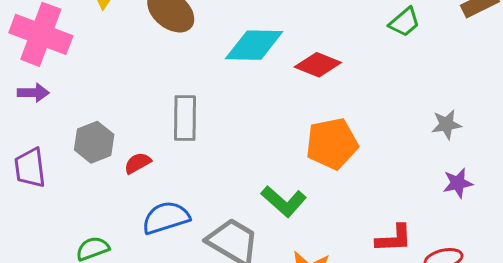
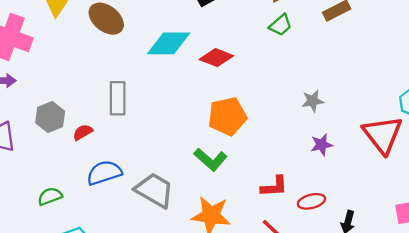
green L-shape: (284, 201) -> (211, 159), moved

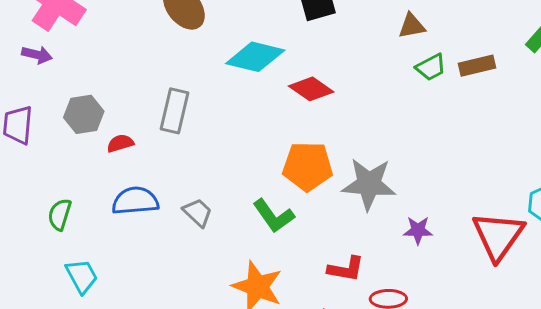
green trapezoid: (280, 25) -> (431, 67), moved
gray star: (313, 101) -> (369, 184), moved, size x1.8
gray trapezoid: (154, 190) -> (198, 213), moved, size x0.6
green semicircle: (50, 196) -> (60, 214), turned -65

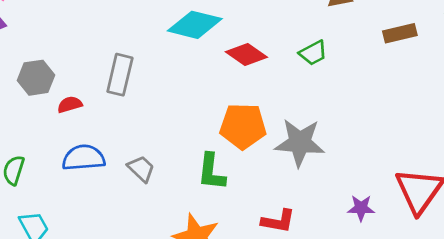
green trapezoid: (431, 67) -> (313, 53), moved
green L-shape: (274, 216) -> (211, 172), turned 42
purple star: (418, 230) -> (361, 208), moved

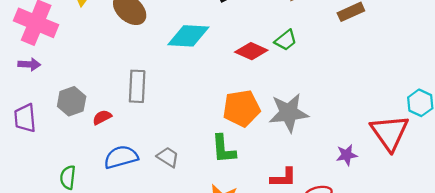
red diamond: (246, 55) -> (251, 51), moved

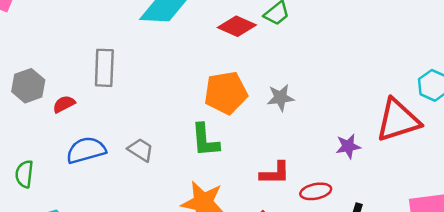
gray star: (289, 113) -> (280, 98), size x0.6
red triangle: (390, 133) -> (398, 120), turned 48

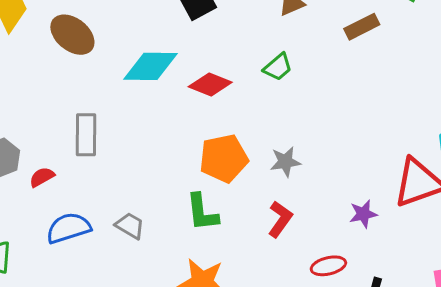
red diamond: (237, 26) -> (210, 84), moved
red L-shape: (275, 173) -> (280, 219), moved, turned -52

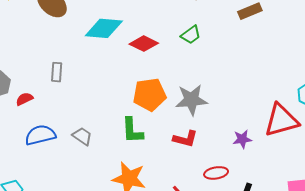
gray rectangle: (86, 135) -> (57, 72), size x0.7
gray star: (285, 162) -> (191, 100), size x1.5
red L-shape: (280, 219) -> (185, 139), turned 65

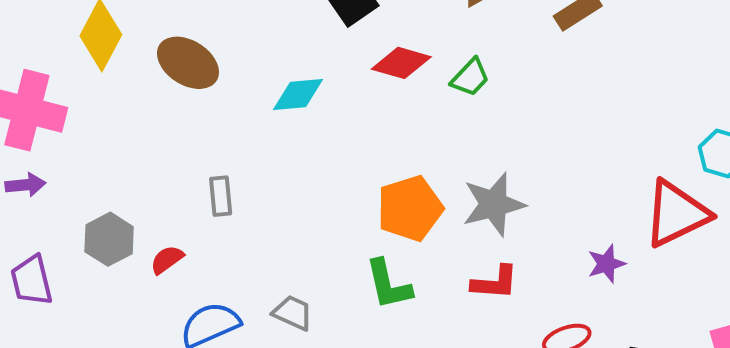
cyan diamond: (104, 28) -> (298, 95), size x0.7
red diamond: (144, 44) -> (401, 63), moved

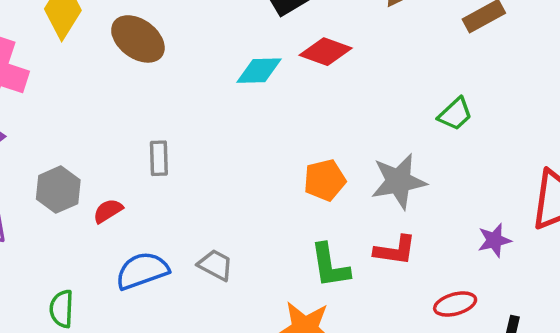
green trapezoid: (470, 77) -> (455, 114), moved
cyan diamond: (298, 95) -> (259, 71), moved
orange pentagon: (410, 208) -> (325, 180), size x0.7
green L-shape: (388, 284) -> (330, 266), moved

